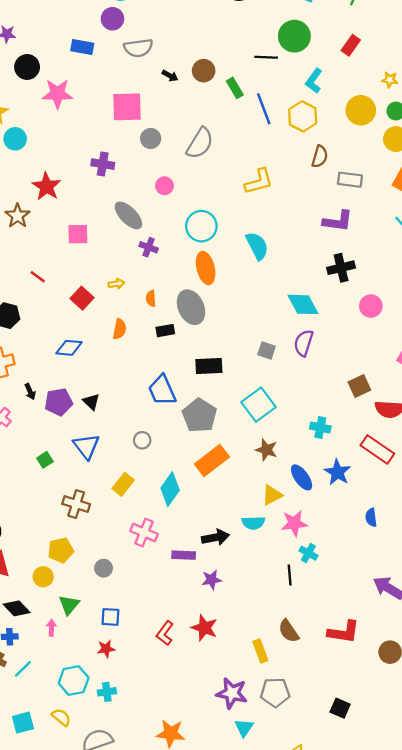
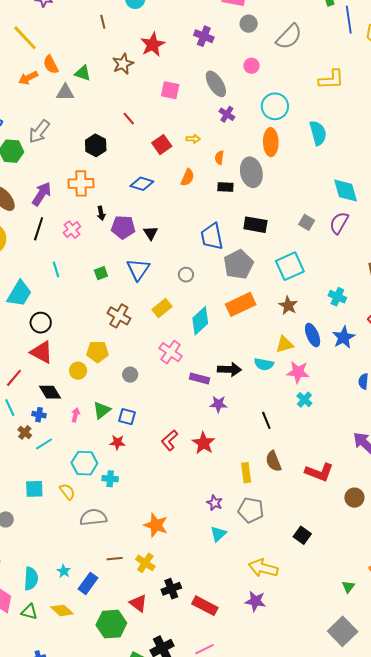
black line: (290, 575) -> (266, 420), moved, turned -30
green triangle: (69, 605) -> (102, 410), moved
purple star: (232, 693) -> (215, 503), size x0.6

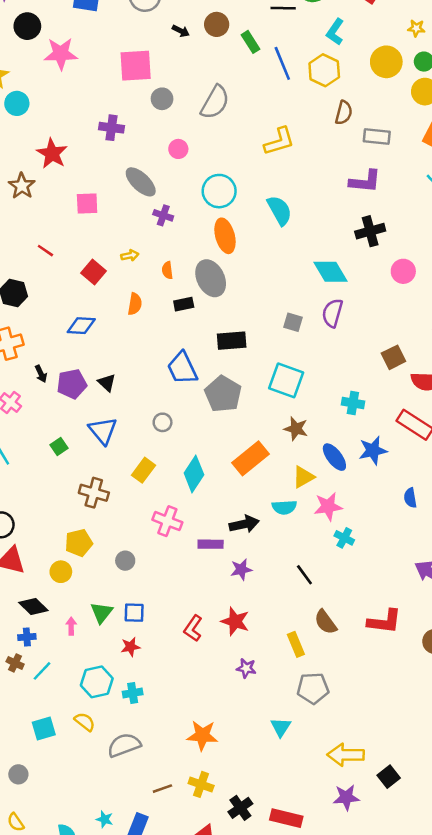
cyan square: (290, 266) -> (286, 380), turned -32
orange rectangle: (241, 304) -> (251, 458), moved
blue star: (344, 337) -> (373, 450), turned 30
purple star: (215, 503) -> (246, 668), moved
black square: (302, 535) -> (389, 777), moved, turned 30

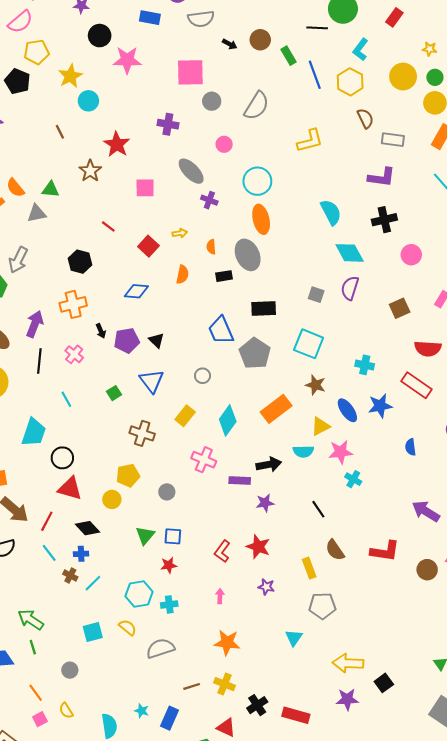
brown semicircle: (344, 113) -> (365, 118), turned -42
cyan semicircle: (280, 210) -> (331, 212), moved
brown square: (393, 357) -> (400, 308), moved
pink arrow: (71, 626) -> (220, 596), moved

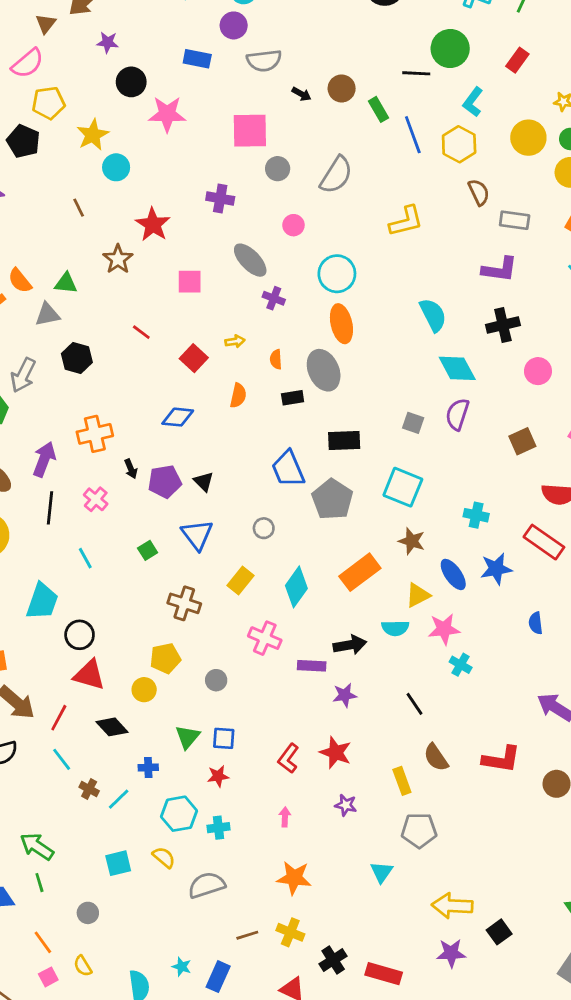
black hexagon: (80, 262) -> (77, 358), moved
blue cross: (81, 554) -> (148, 767), moved

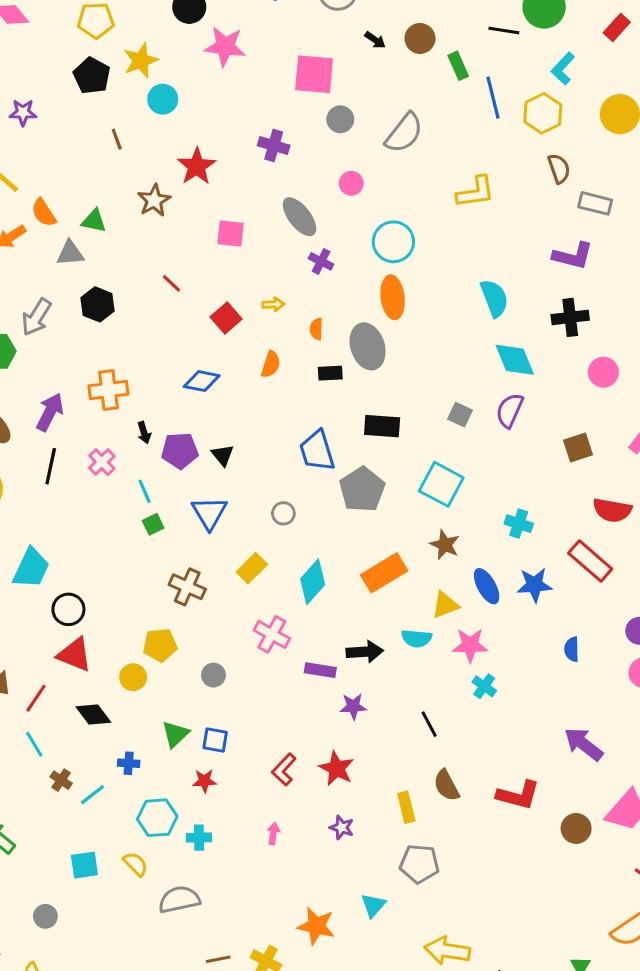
black pentagon: (23, 141) -> (92, 76), moved
cyan line: (85, 558) -> (145, 491), moved
orange star: (294, 878) -> (316, 926), moved

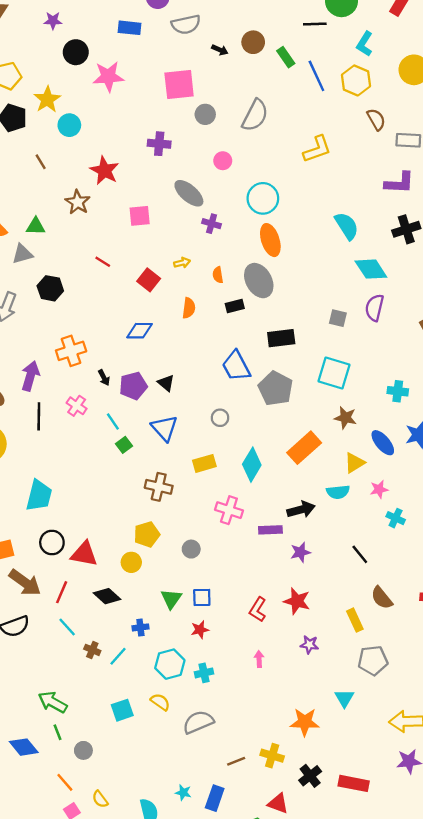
yellow rectangle: (252, 568) -> (204, 463), turned 40
black circle: (68, 609) -> (52, 543), moved
pink star: (470, 645) -> (379, 489), size x0.7
gray circle: (45, 916) -> (83, 750), moved

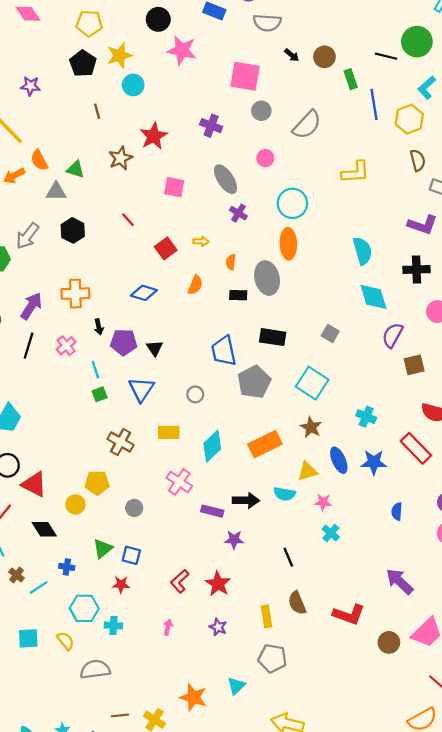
purple semicircle: (374, 308) -> (393, 335), moved

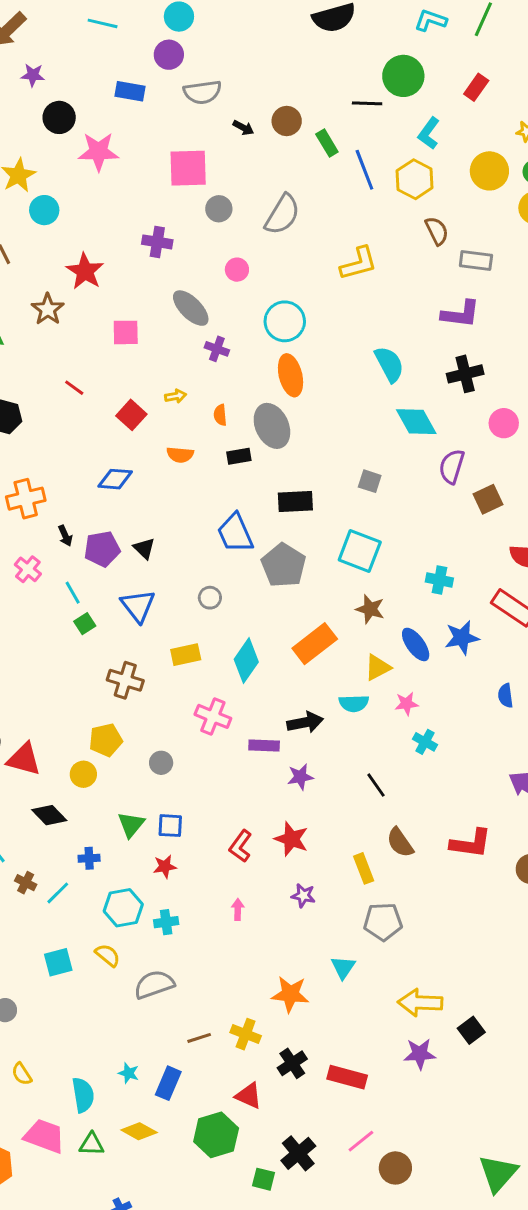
orange semicircle: (195, 285) -> (180, 455), turned 84

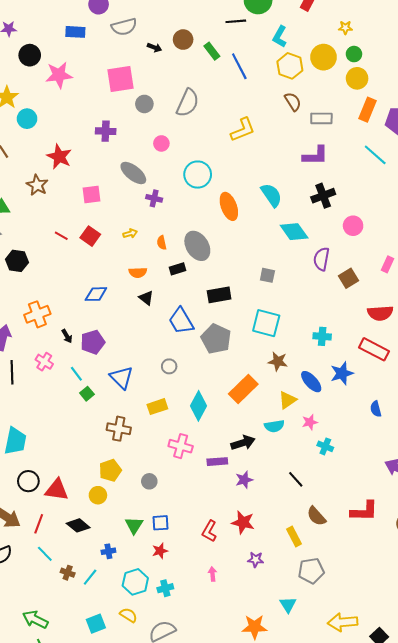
yellow hexagon: (415, 179) -> (290, 66), moved
orange ellipse: (291, 375) -> (229, 206), moved
red square: (131, 415) -> (90, 236), moved
black triangle: (144, 548) -> (146, 298), moved

